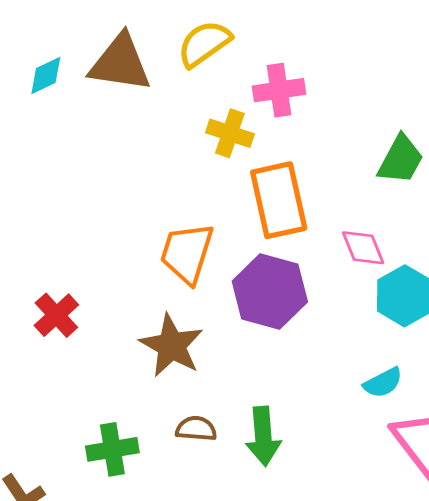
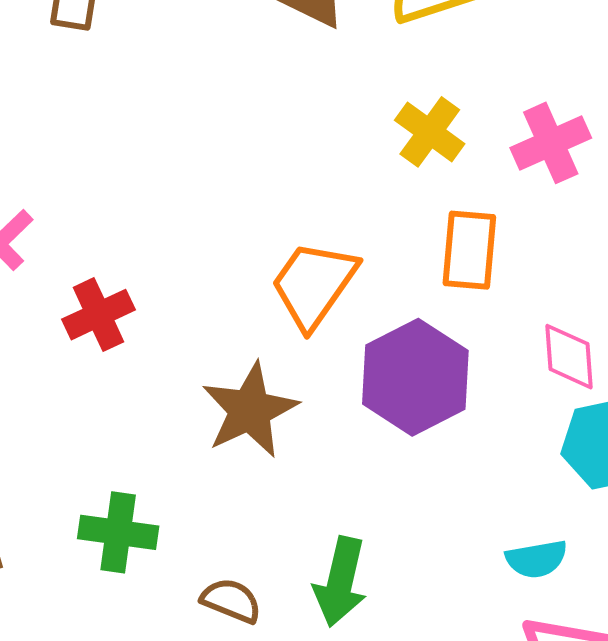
pink cross: (279, 90) -> (551, 143), moved, turned -33
orange rectangle: (279, 200) -> (469, 250), size x0.7
brown semicircle: (196, 429) -> (231, 601), moved

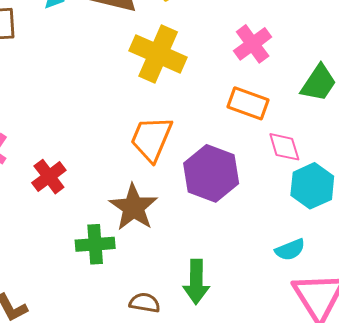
yellow cross: (430, 132) -> (158, 54), moved, size x1.6
orange rectangle: (469, 250) -> (248, 103), moved, turned -63
green cross: (118, 532) -> (95, 244), moved

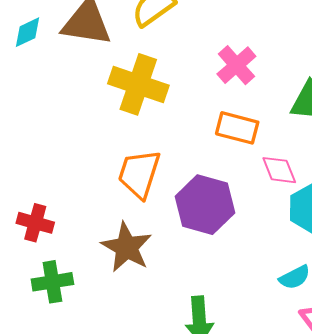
red cross: (49, 177) -> (35, 223), turned -32
green cross: (95, 244) -> (52, 282), moved

